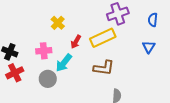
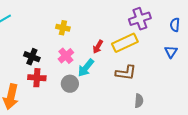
yellow cross: (58, 23) -> (63, 28), moved, turned -32
pink cross: (44, 51) -> (66, 56), turned -35
red cross: (15, 73) -> (37, 78), turned 30

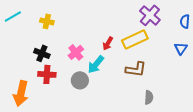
purple cross: (140, 19) -> (150, 15), turned -30
yellow cross: (63, 28) -> (47, 21), moved

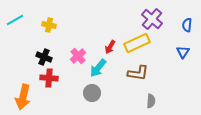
gray circle: (80, 80) -> (92, 93), moved

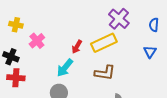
pink cross: (78, 56) -> (37, 41), moved

